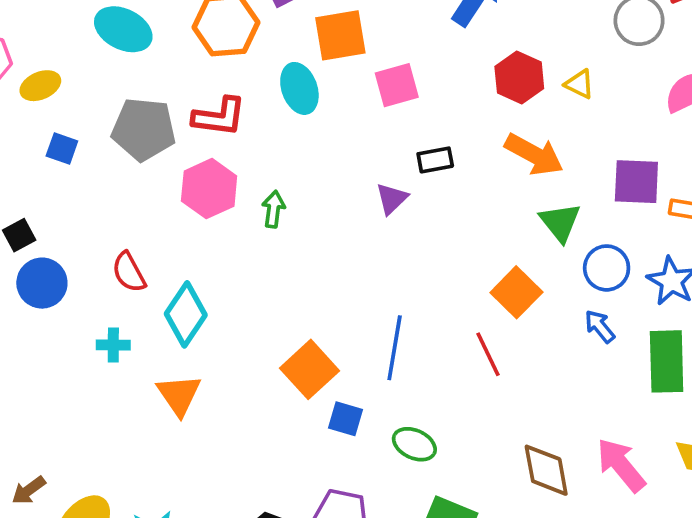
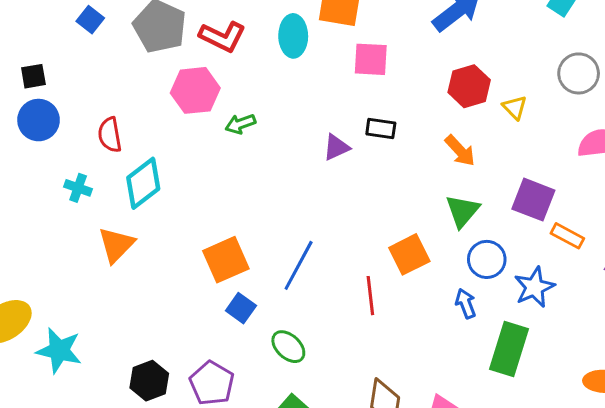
orange arrow: (534, 154) -> (460, 151), size x0.7
green arrow: (273, 209) -> (240, 124), turned -136

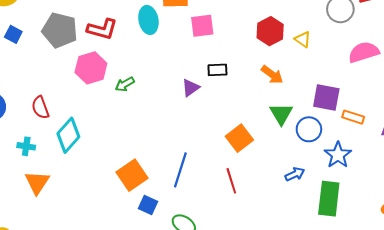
orange triangle: (116, 245) -> (37, 182), moved
orange square: (409, 254) -> (239, 138), moved
blue circle: (487, 259) -> (309, 129), moved
blue arrow: (466, 304) -> (295, 174), turned 96

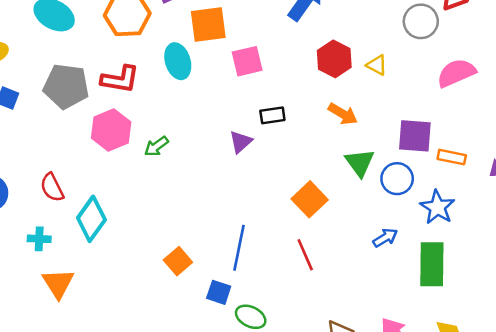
orange square: (132, 175) -> (178, 261), size x0.7
blue square: (148, 205) -> (219, 292), moved

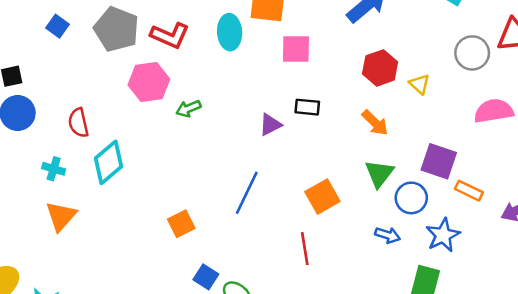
blue arrow: (385, 238) -> (388, 235), moved, turned 35
blue line: (239, 248) -> (247, 193), moved
blue square: (219, 292) -> (206, 277), moved

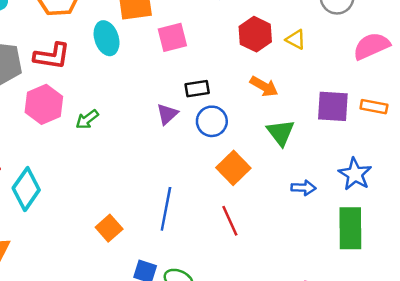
orange rectangle: (469, 191) -> (374, 107), moved
blue line: (247, 193) -> (166, 209), moved
blue circle: (411, 198) -> (212, 121), moved

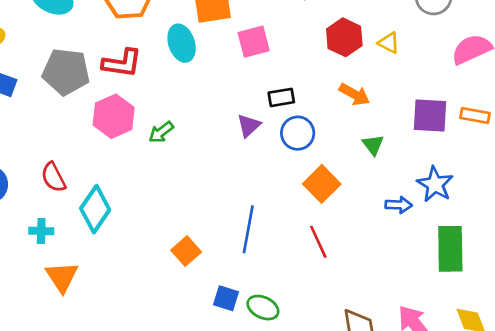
green triangle: (281, 133) -> (373, 145), size x0.7
blue star: (355, 174) -> (435, 184), moved

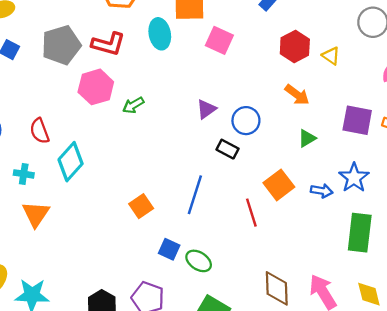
pink square: (254, 42) -> (219, 40), turned 32
gray pentagon: (66, 72) -> (61, 45), turned -30
black rectangle: (281, 97) -> (228, 149), moved, turned 30
green triangle: (373, 145) -> (307, 138), turned 30
orange square: (322, 184) -> (279, 185), moved

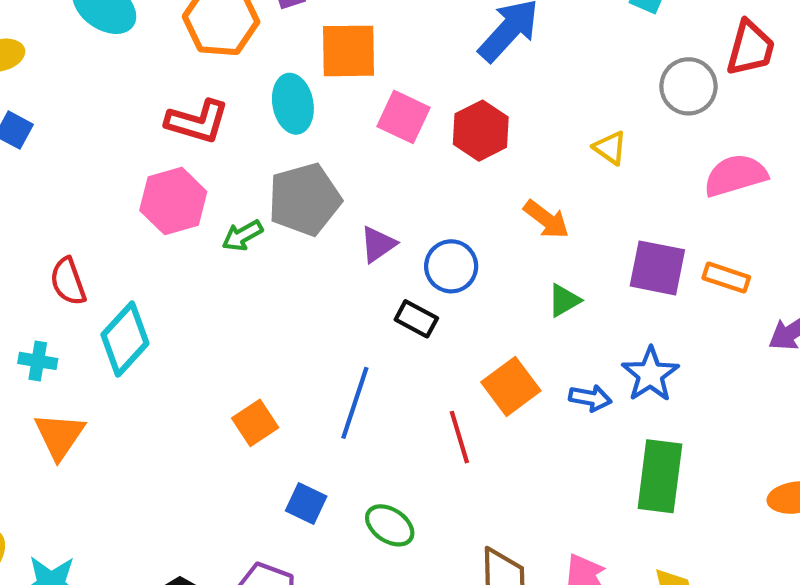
gray pentagon: (61, 45) -> (304, 199), moved
red hexagon: (295, 46) -> (481, 131), moved
green ellipse: (199, 261) -> (390, 525), moved

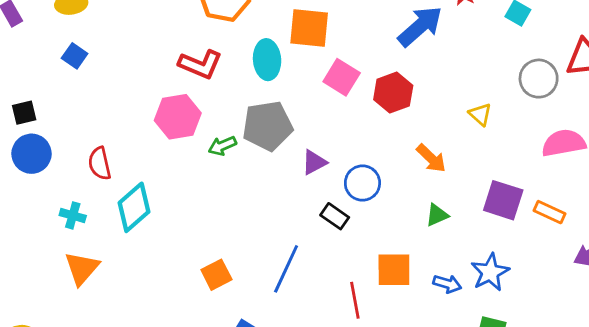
orange square: (511, 386) -> (394, 270), turned 30

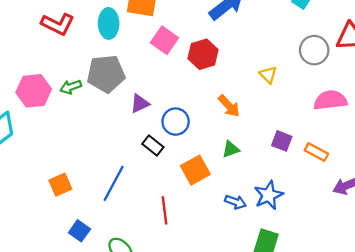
pink hexagon: (178, 117) -> (34, 91), moved
purple square: (503, 200) -> (282, 141), size x0.7
orange square: (394, 270) -> (195, 170), moved, turned -32

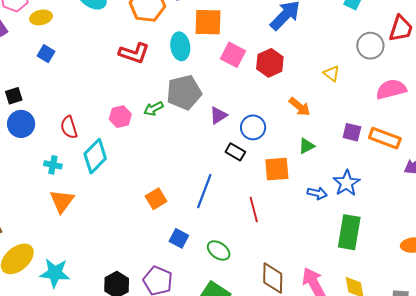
pink hexagon: (34, 91) -> (120, 117), size x0.7
orange rectangle: (316, 152) -> (385, 138), size x1.4
orange square: (195, 170) -> (277, 169), turned 32

